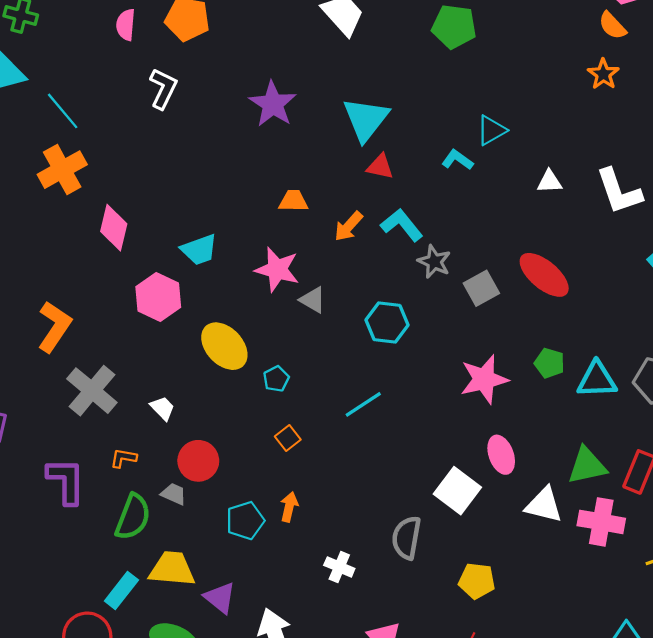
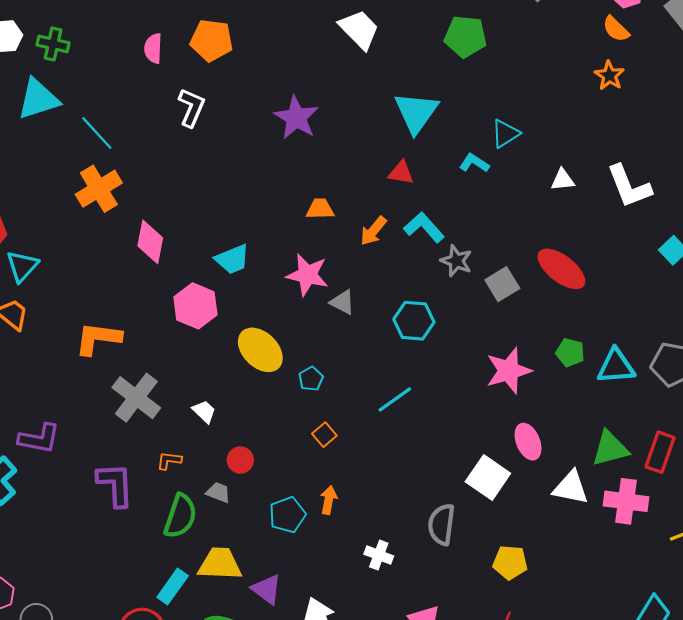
cyan triangle: (366, 119) -> (416, 112), moved
orange L-shape: (54, 327) -> (98, 338), turned -114
red circle: (198, 461) -> (240, 460), size x0.7

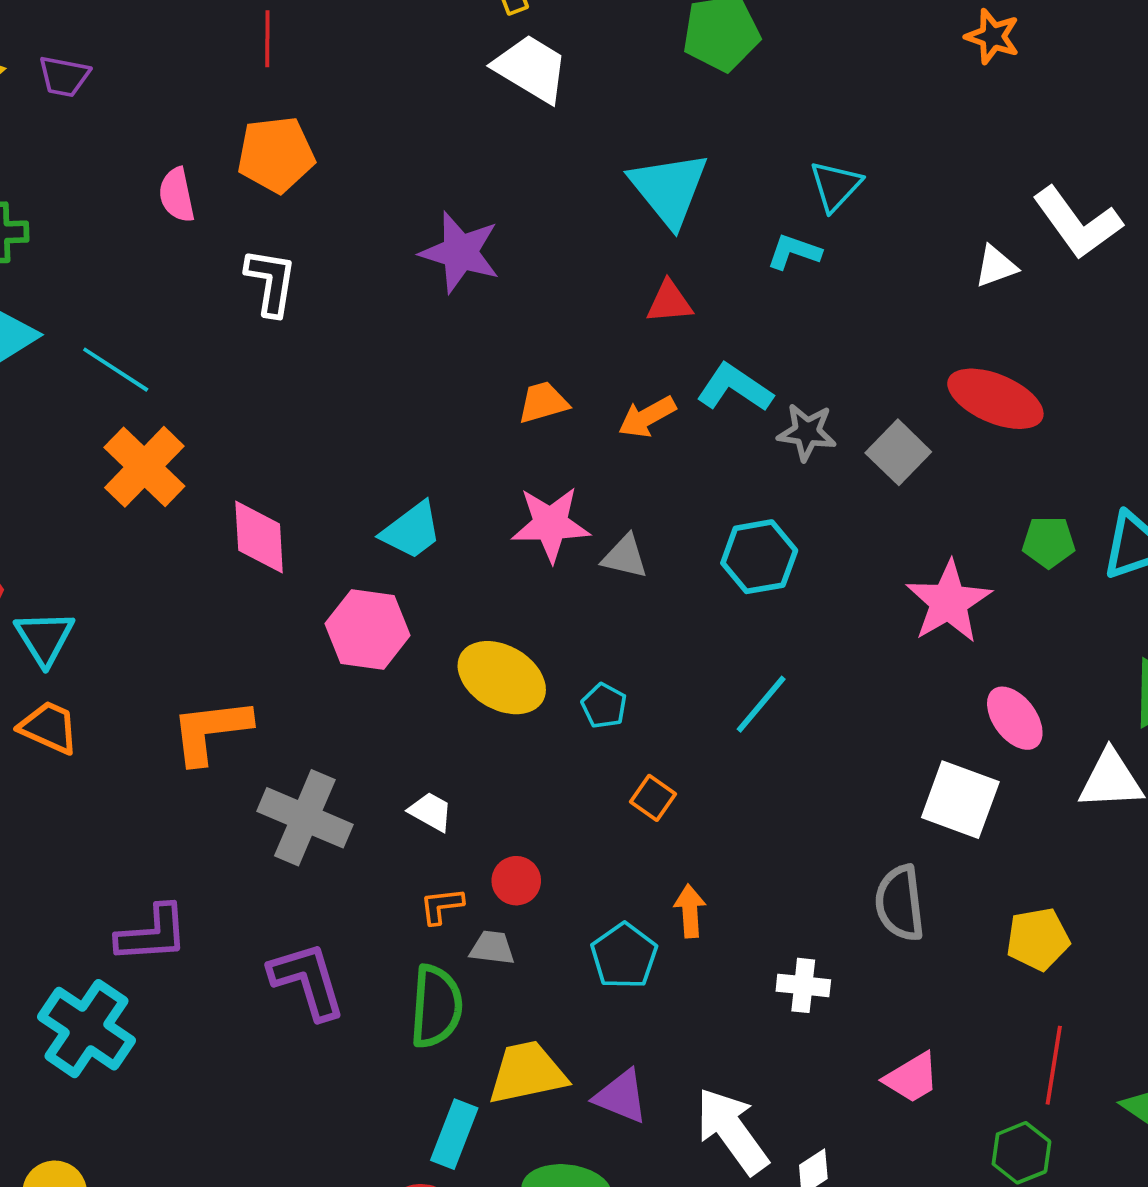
white triangle: (563, 180) -> (996, 266), moved
orange arrow: (373, 231) -> (647, 417), turned 36
orange L-shape: (169, 460) -> (442, 906), moved

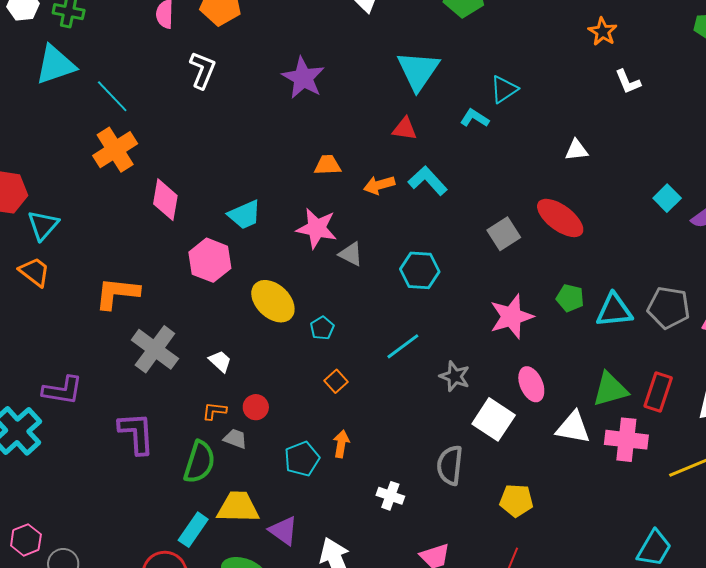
white L-shape: (1077, 223) -> (628, 82), moved, size x0.6
gray star: (807, 432) -> (455, 376), moved

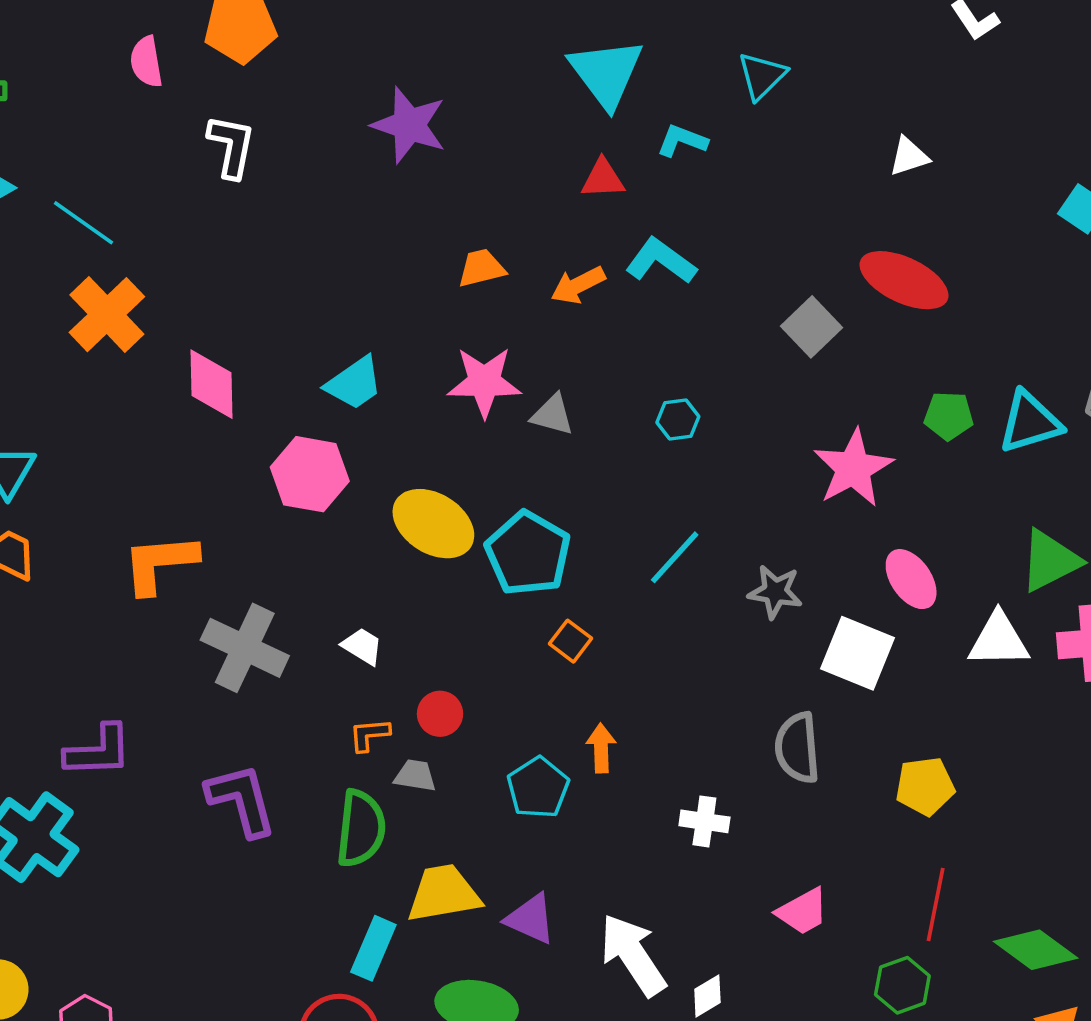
cyan L-shape: (475, 118) -> (682, 141), moved
cyan hexagon: (420, 270) -> (678, 420), size x0.6
cyan pentagon: (322, 328) -> (528, 553), size x2.0

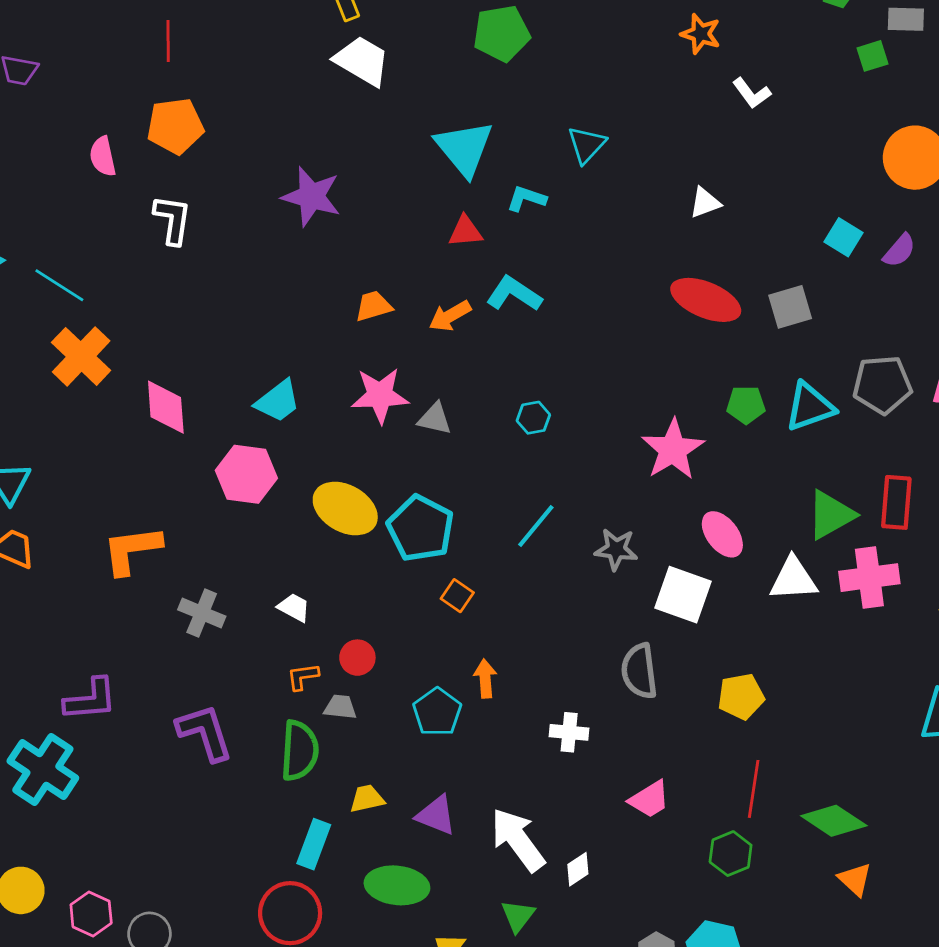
gray square: (811, 327) -> (790, 307), moved, turned 30
gray cross: (245, 648) -> (202, 613), size x0.7
yellow trapezoid: (444, 894) -> (367, 799), size x0.6

